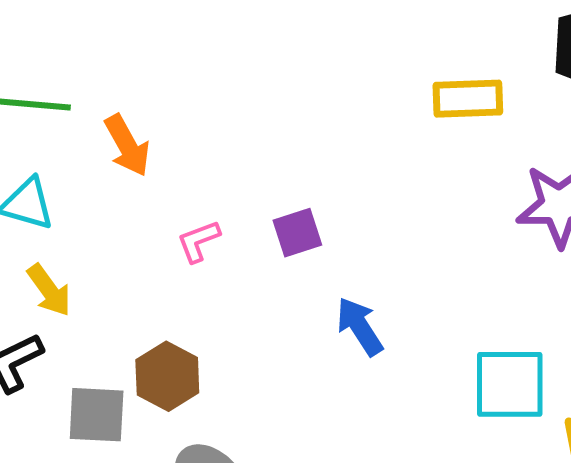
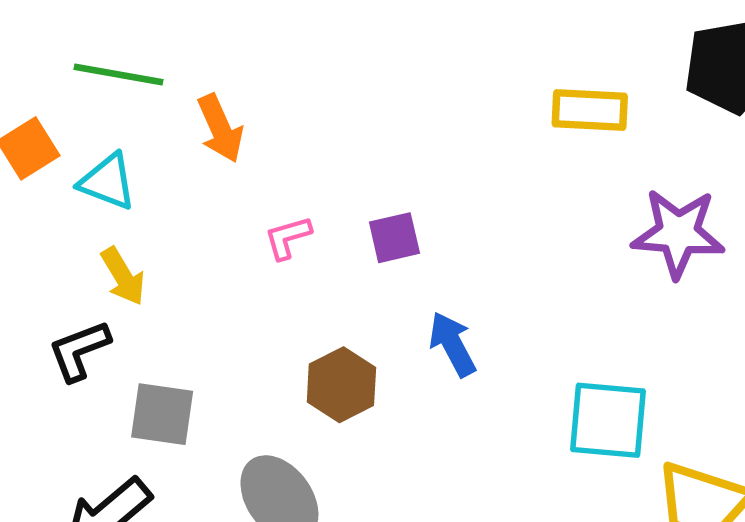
brown hexagon: (167, 376) -> (341, 385), moved

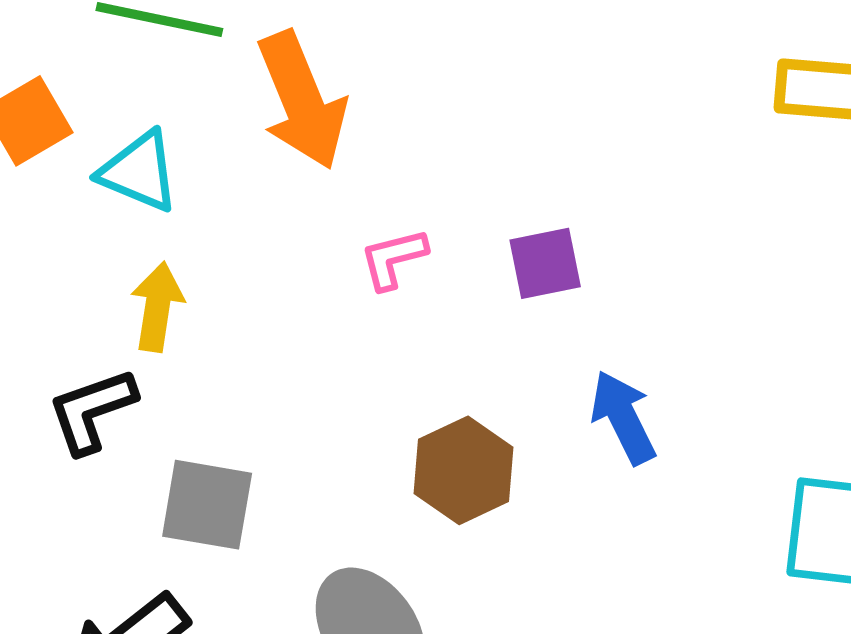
orange arrow: (220, 128) -> (302, 100), size x1.4
yellow arrow: (123, 276) -> (157, 307), turned -142

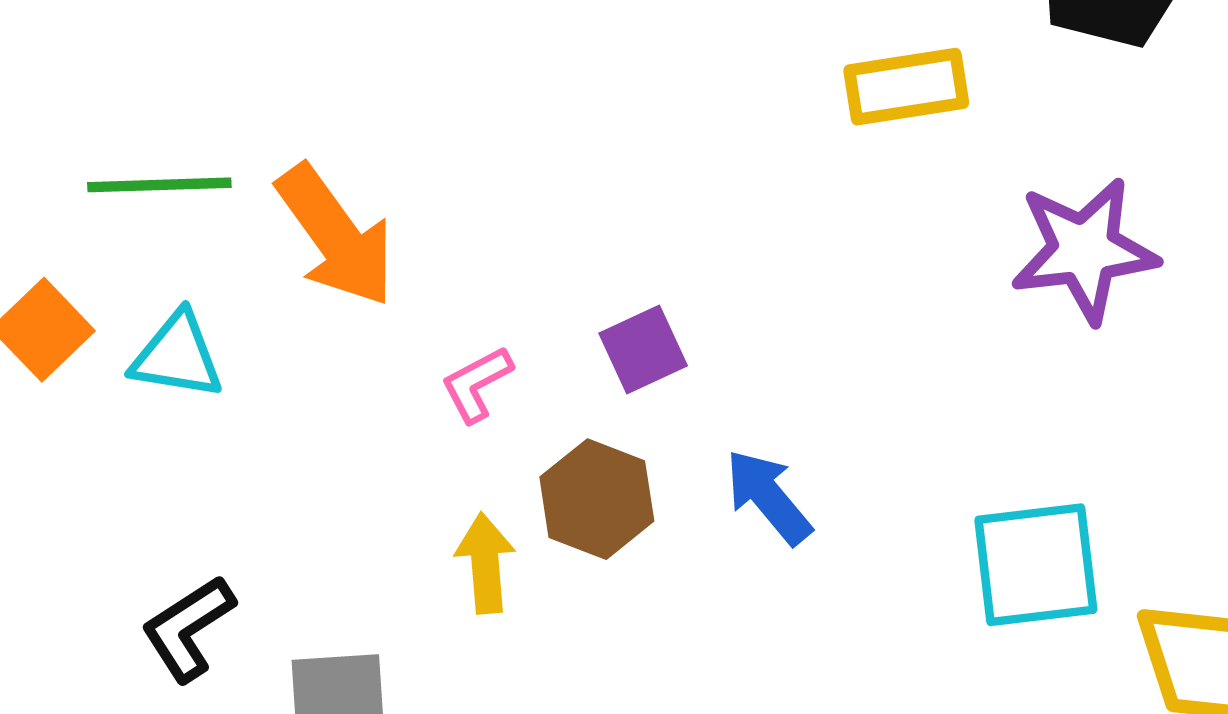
yellow arrow: (157, 307) -> (485, 563), moved
brown hexagon: (464, 470) -> (597, 499), moved

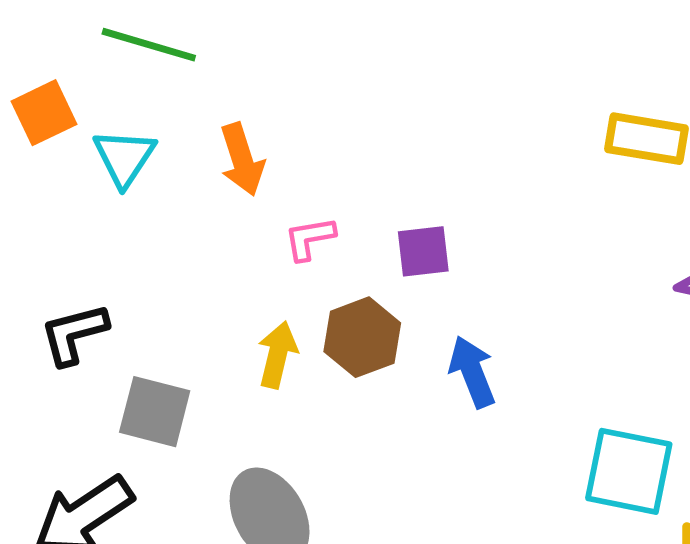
orange arrow: (336, 236) -> (242, 159), moved, size x0.7
cyan triangle: (177, 356) -> (124, 158), turned 36

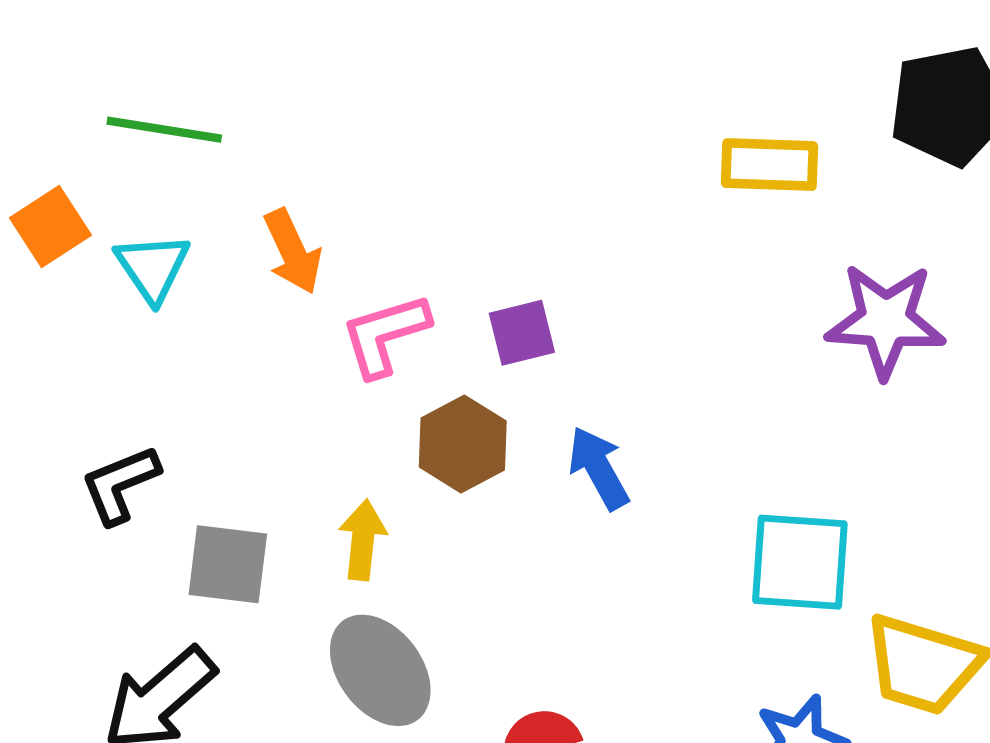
pink L-shape: (310, 238) -> (385, 335), size x1.5
yellow arrow: (278, 355) -> (363, 540), moved

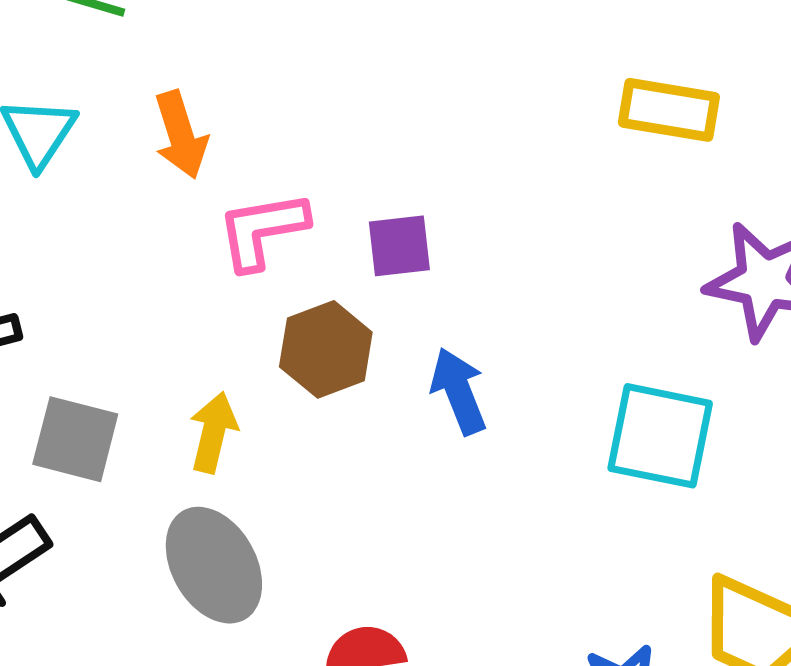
cyan square: (800, 562) -> (660, 436), moved

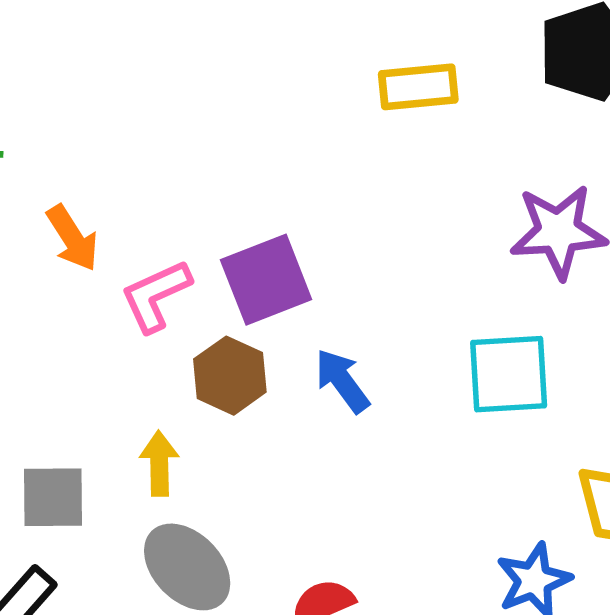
yellow rectangle: (669, 110) -> (418, 87), moved
purple square: (399, 246) -> (266, 280), size x1.6

